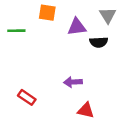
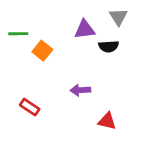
orange square: (47, 13) -> (42, 51), moved, turned 30
red triangle: (86, 110) -> (107, 121), moved

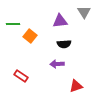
black semicircle: (109, 46) -> (64, 44), moved
red triangle: (107, 121) -> (76, 86), turned -32

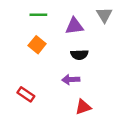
green line: (13, 24) -> (38, 15), moved
red triangle: (76, 86) -> (83, 107), moved

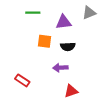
gray triangle: (104, 15) -> (89, 13), turned 40
orange square: (37, 45) -> (45, 41), moved, turned -32

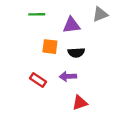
red rectangle: (22, 80) -> (38, 80), moved

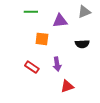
black semicircle: (76, 53) -> (82, 44), moved
purple arrow: (68, 76) -> (57, 64), turned -96

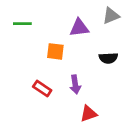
green line: (31, 12) -> (22, 24), moved

